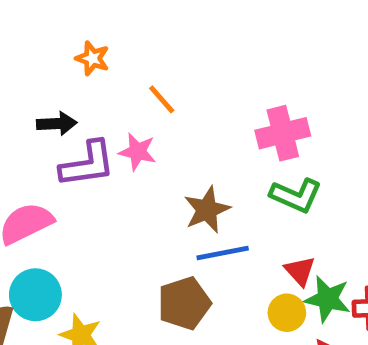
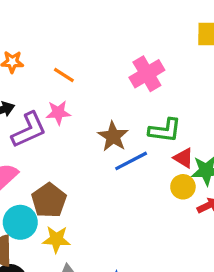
green L-shape: (296, 195) -> (165, 130), moved
brown pentagon: (184, 303) -> (49, 200), moved

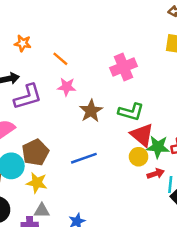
pink star: (58, 113) -> (67, 87), moved
red triangle: (183, 158) -> (142, 135), size x1.5
blue line: (131, 161) -> (84, 158), moved

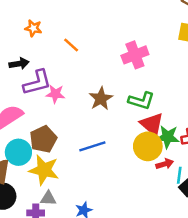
pink star: (67, 87) -> (55, 94), moved
yellow circle: (139, 157) -> (148, 146), size x1.5
yellow star: (37, 183) -> (44, 170), size x1.4

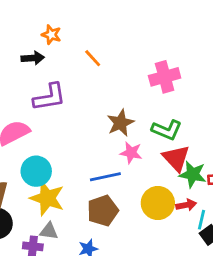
black arrow: (19, 64) -> (33, 58), moved
pink star: (55, 94) -> (131, 153), moved
brown pentagon: (43, 139) -> (103, 211), moved
yellow circle: (148, 146) -> (158, 203), moved
cyan circle: (18, 152) -> (36, 171), moved

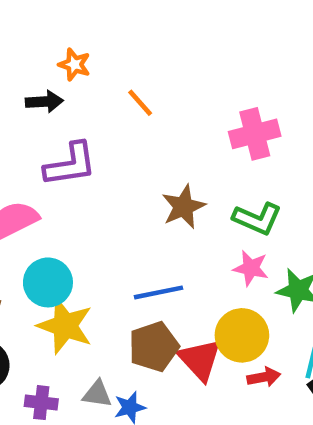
pink star: (131, 153) -> (251, 268), moved
red triangle: (176, 158) -> (200, 360), moved
red arrow: (186, 205) -> (264, 377), moved
gray triangle: (49, 231) -> (97, 394), moved

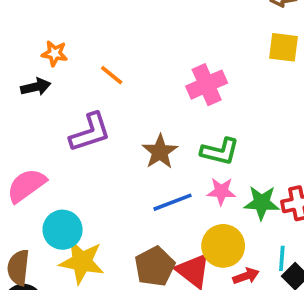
purple L-shape: (70, 164) -> (90, 132), moved
blue line: (159, 292) -> (173, 202), moved

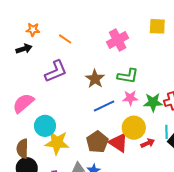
yellow square: (284, 47) -> (157, 26), moved

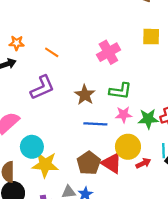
blue line: (104, 106) -> (95, 124), turned 30

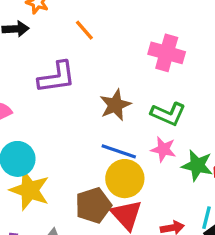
pink cross: (108, 52) -> (167, 53), turned 30
yellow circle: (128, 147) -> (125, 179), moved

